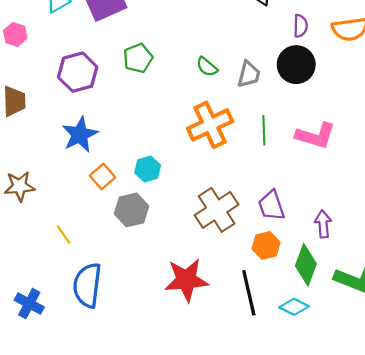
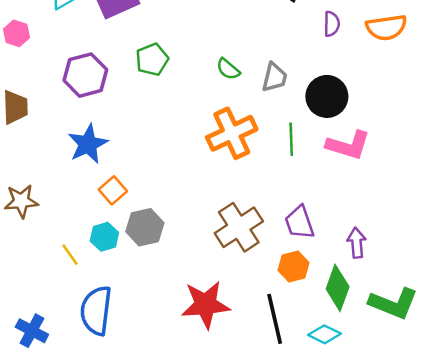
black circle: (296, 65) -> (327, 96), moved
cyan hexagon: (148, 169) -> (104, 237), moved

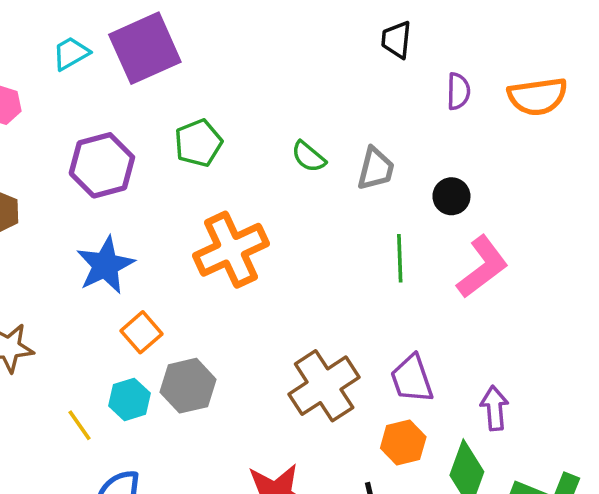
black circle: (327, 96) -> (451, 196), size x0.6
orange cross: (232, 133) -> (231, 250), moved
pink L-shape: (348, 145) -> (482, 267), turned -54

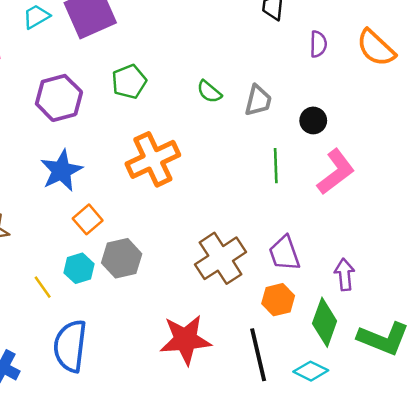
orange semicircle: (538, 96) -> (376, 48), turned 51

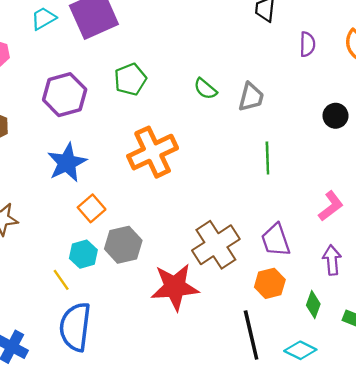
black circle: (313, 120) -> (336, 116), moved
pink L-shape: (336, 172) -> (331, 206), moved, size x0.7
yellow line: (43, 287) -> (61, 280), moved
green diamond: (325, 322) -> (313, 305), size x0.6
red star: (185, 340) -> (175, 287), moved

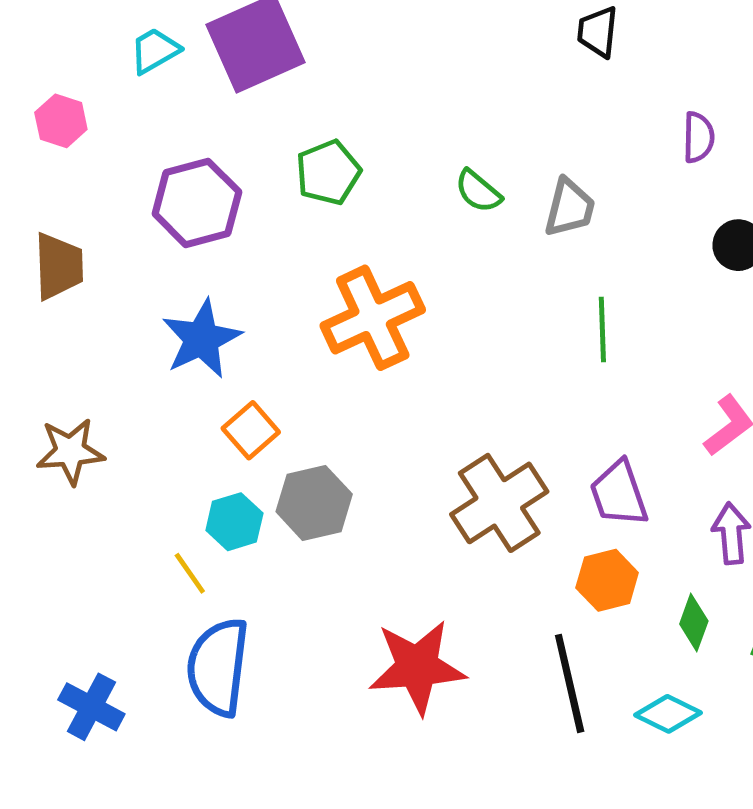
purple semicircle: (307, 44) -> (698, 137), moved
red star: (175, 287) -> (417, 667), moved

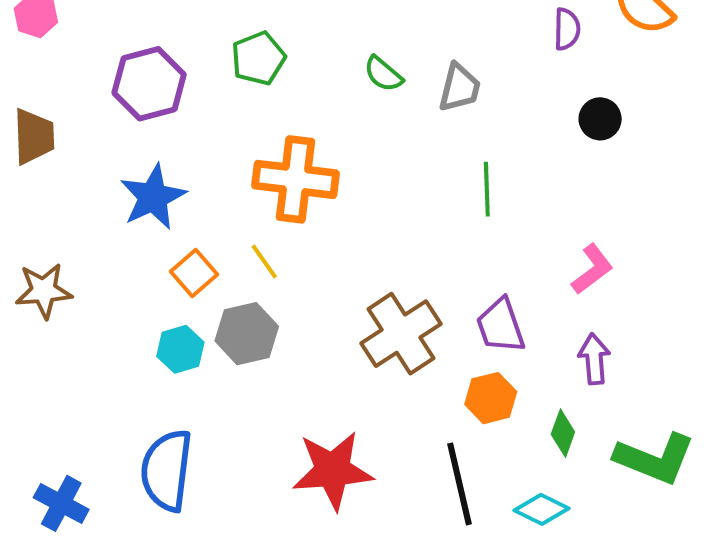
orange cross: (373, 318) -> (296, 179), turned 32
yellow line: (190, 573) -> (264, 261), moved

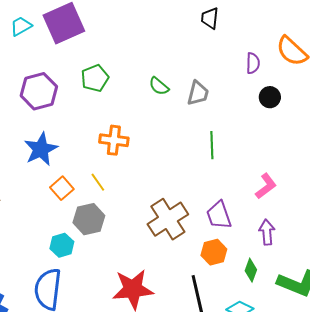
black circle: (600, 119) -> (270, 97), moved
orange cross: (296, 179) -> (114, 140), size x0.7
cyan hexagon: (180, 349) -> (62, 245), moved

